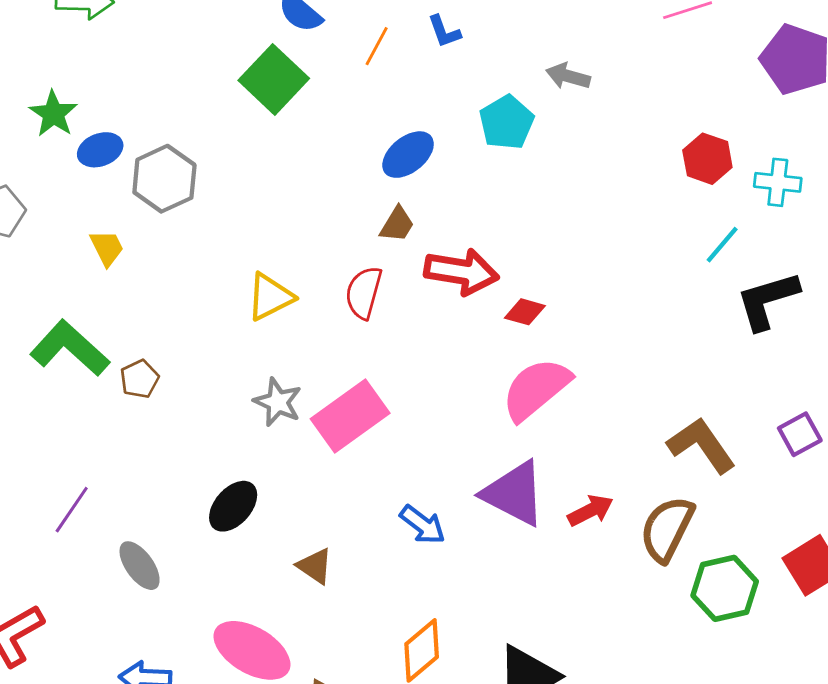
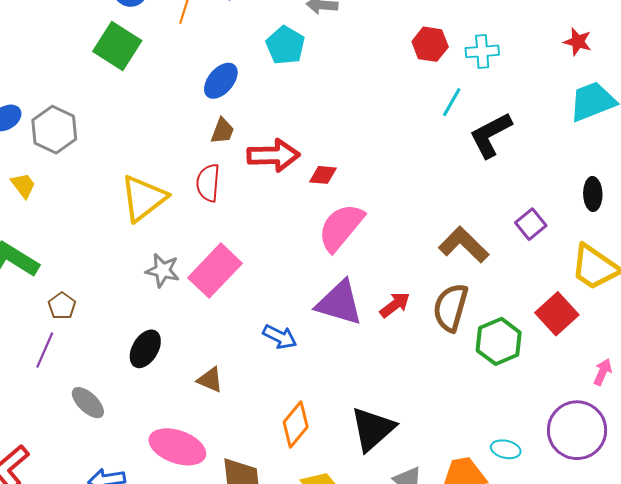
yellow triangle: (270, 297) -> (143, 198), size x1.4
brown pentagon: (139, 379) -> (62, 306), moved
purple line: (72, 510) -> (45, 350), moved

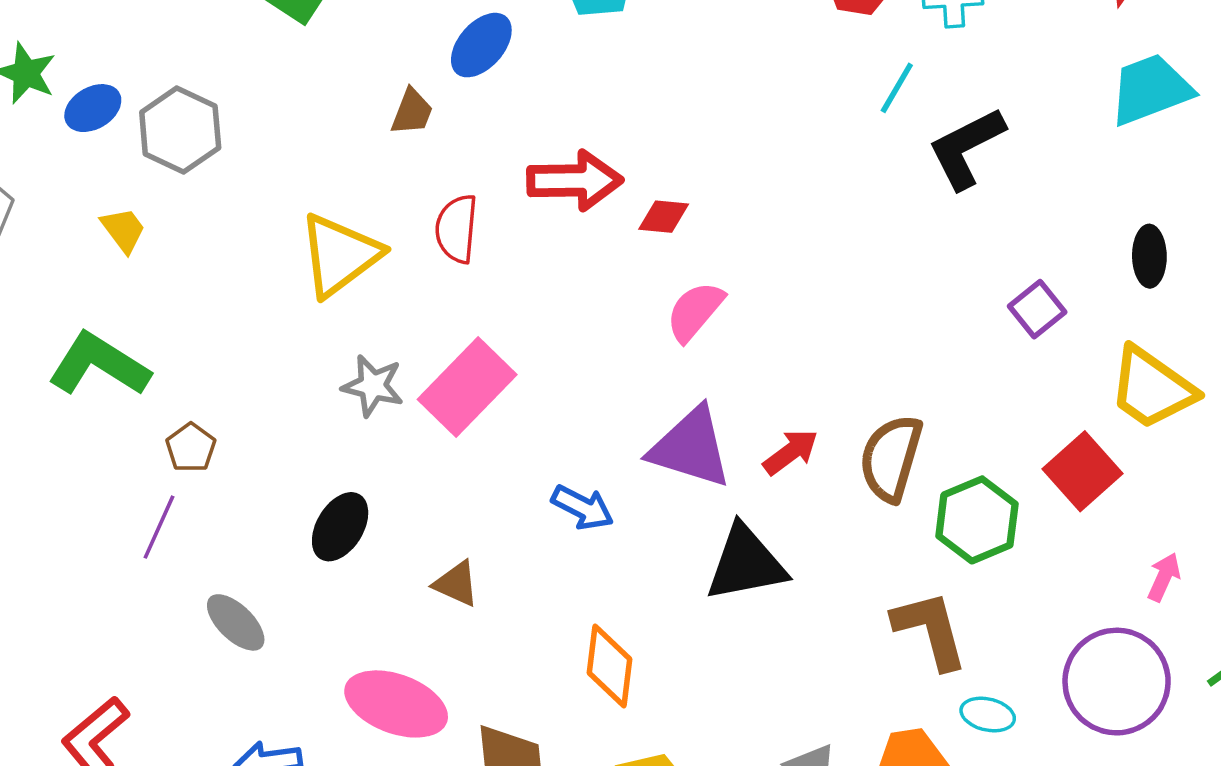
brown trapezoid: (222, 131) -> (412, 112), moved
pink semicircle: (341, 227) -> (695, 311), size x0.7
brown L-shape: (464, 245) -> (930, 630), moved, turned 30
orange diamond: (296, 425) -> (610, 666), turned -33
black triangle: (373, 429) -> (746, 563), moved, turned 30

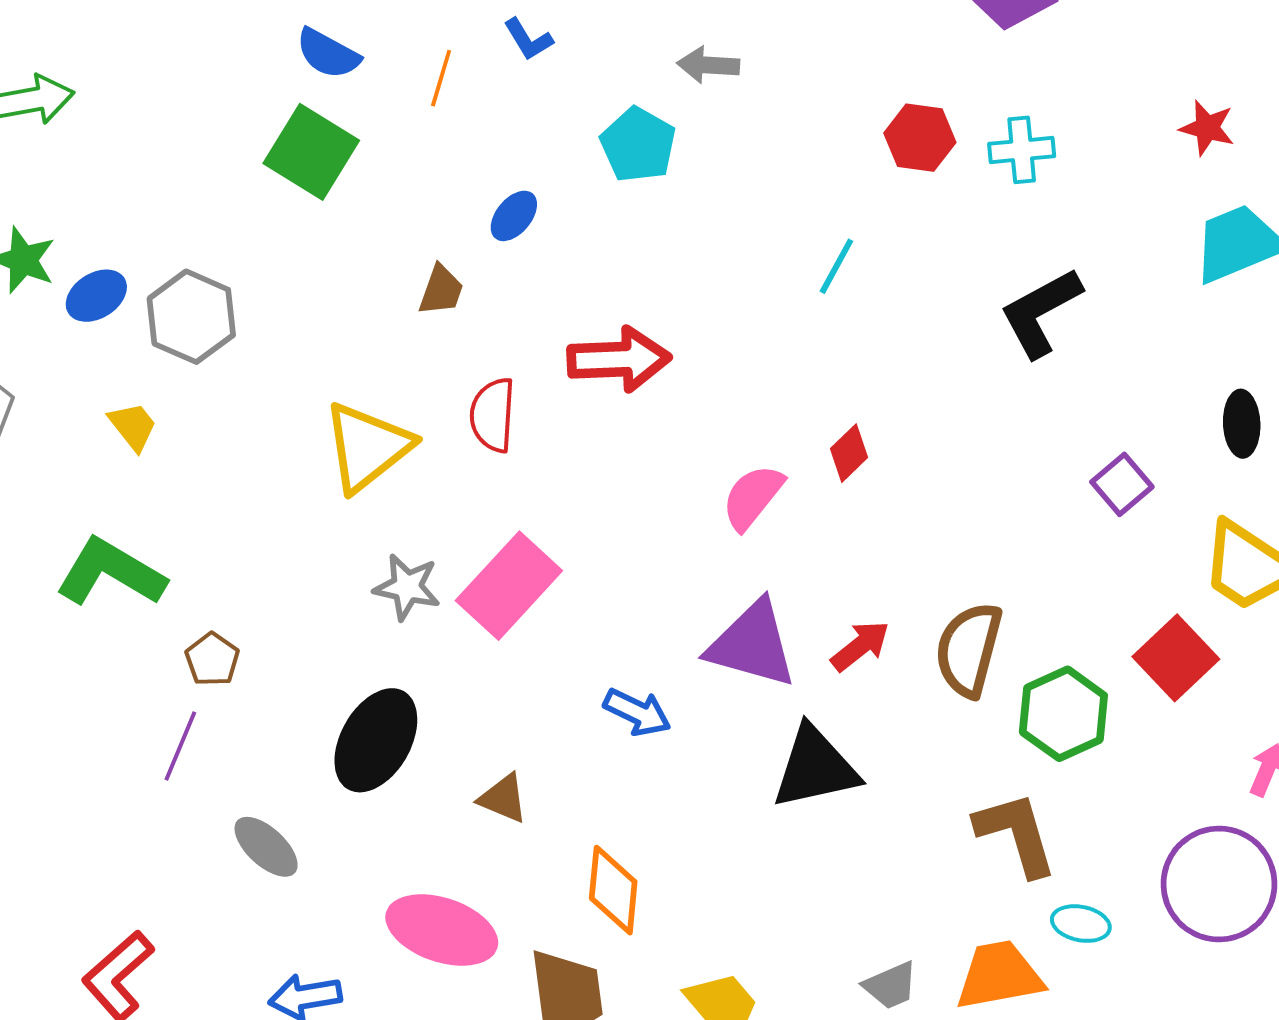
blue ellipse: (481, 45) -> (514, 216), size x0.7
cyan line: (897, 88) -> (836, 266), moved
red diamond: (664, 217) -> (849, 453), moved, turned -48
black ellipse: (340, 527) -> (376, 740), size x1.4
orange diamond: (610, 666) -> (613, 890), moved

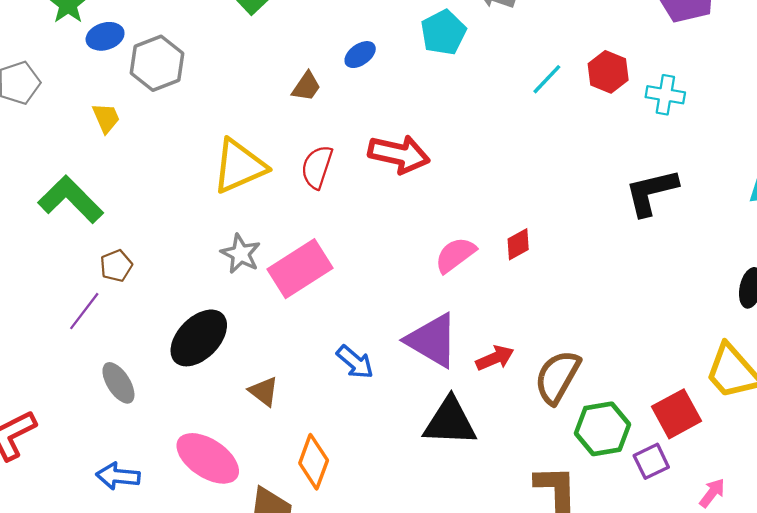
cyan line: (836, 266) -> (547, 79), moved
purple square: (1122, 484) -> (651, 461), moved

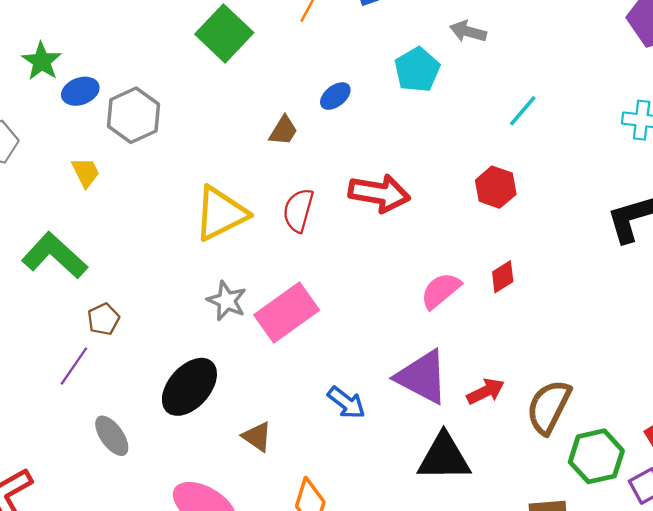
red hexagon: (608, 72) -> (496, 187), moved

